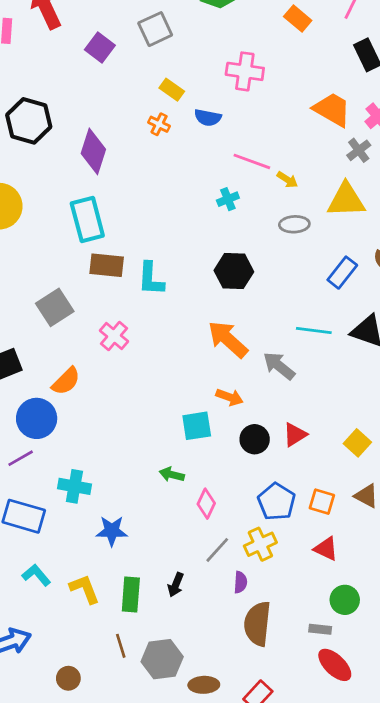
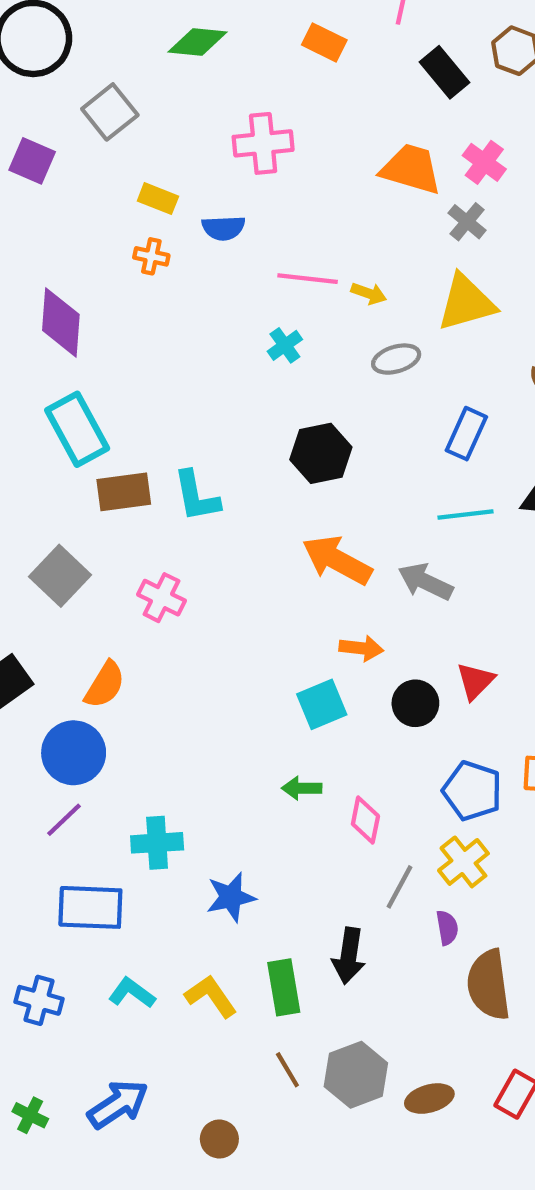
blue rectangle: (342, 273) -> (466, 434), moved
black arrow: (176, 585) -> (349, 956), size x1.4

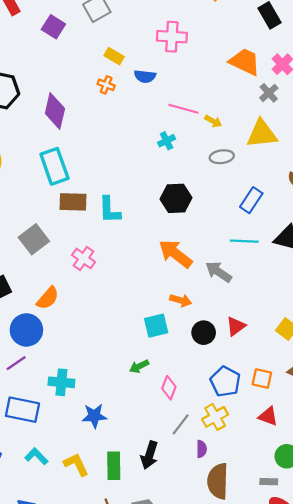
green arrow: (302, 788) -> (139, 366), turned -36

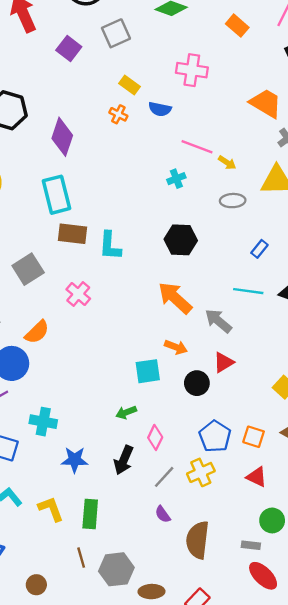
blue rectangle: (251, 200) -> (259, 249), size x0.7
red triangle: (236, 326) -> (224, 362), moved
purple semicircle: (201, 449) -> (163, 514), moved, turned 140
black arrow: (149, 455) -> (124, 460), moved

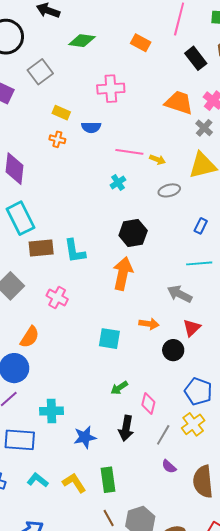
orange arrow: (175, 298) -> (123, 274), moved, turned 72
cyan square: (148, 371) -> (109, 339), moved, turned 30

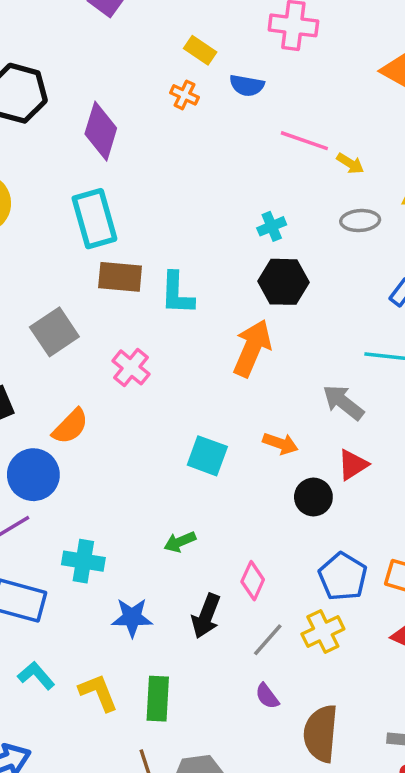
cyan cross: (118, 182) -> (272, 226), moved
green arrow: (119, 388) -> (180, 542), moved

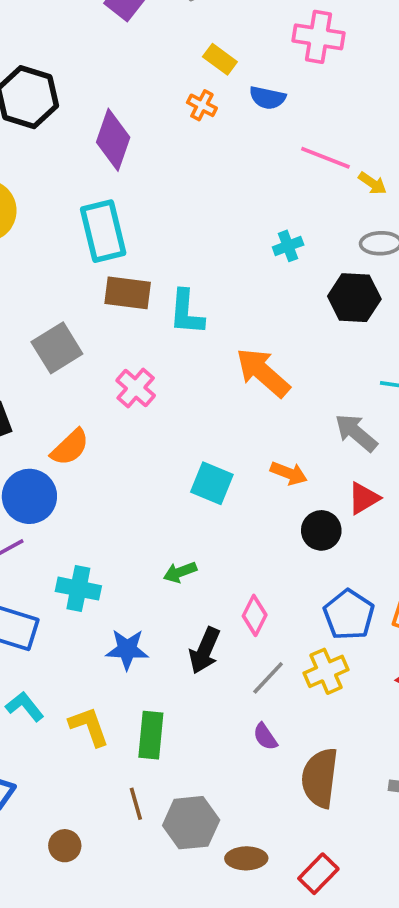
black hexagon: (283, 282) -> (354, 298), moved
orange arrow: (252, 348) -> (263, 372), turned -74

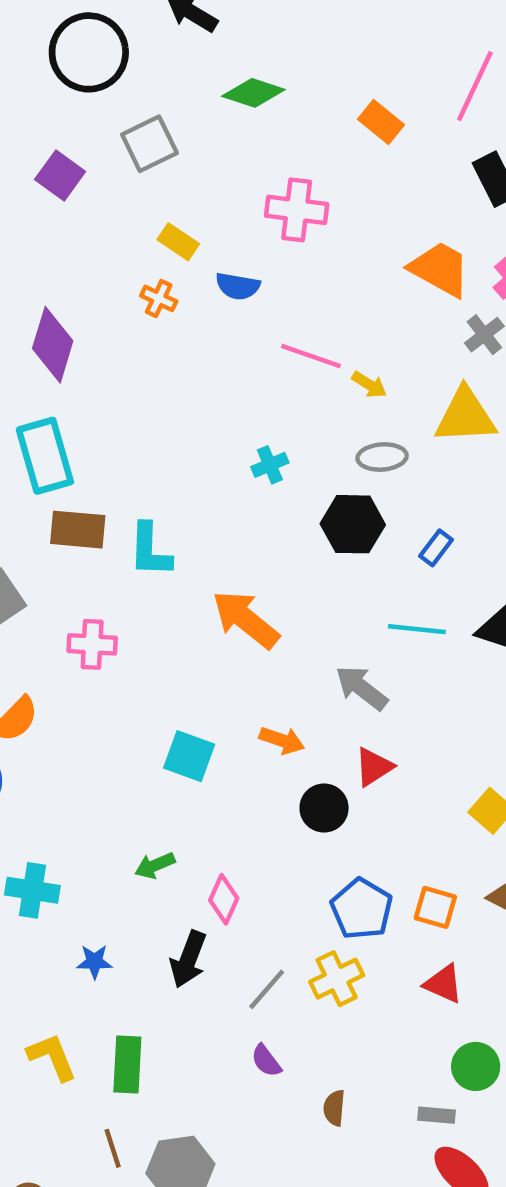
pink cross: (136, 388) -> (92, 644), turned -36
pink diamond: (255, 615) -> (224, 899), moved
blue star: (127, 649) -> (94, 962), size x0.7
brown semicircle: (320, 778) -> (334, 1108), size x0.5

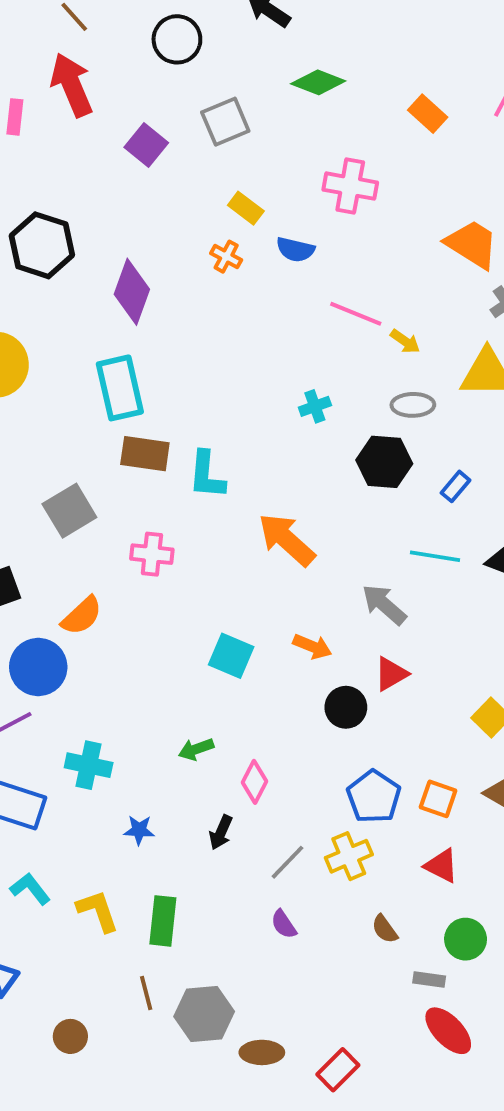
black circle: (89, 52) -> (177, 39), size x0.7
black arrow: (188, 959) -> (221, 832), size x0.7
brown semicircle: (334, 1108) -> (385, 929), moved, turned -44

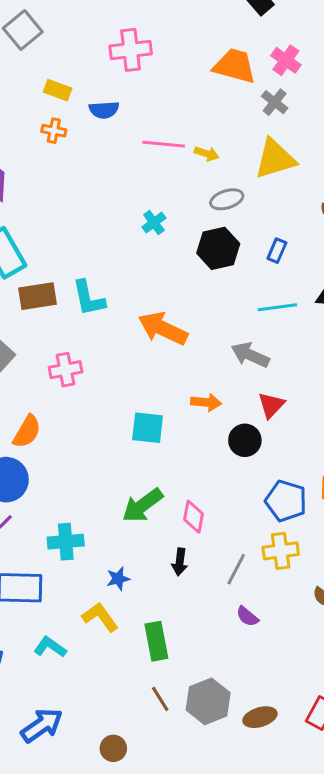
green arrow: (196, 749) -> (142, 505), size x1.6
yellow cross: (349, 856) -> (281, 551), turned 32
yellow L-shape: (98, 911) -> (100, 617), moved

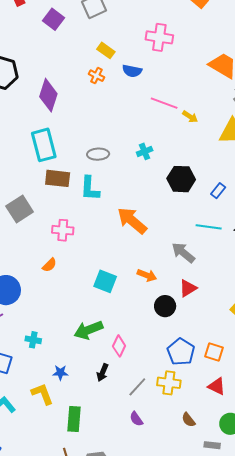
gray ellipse: (227, 199) -> (98, 154), moved
orange semicircle: (27, 432) -> (49, 265), moved, size x0.7
cyan cross: (66, 542) -> (33, 340), size x0.7

